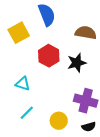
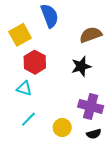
brown semicircle: (86, 33) -> (91, 35), turned -30
red hexagon: (49, 56) -> (35, 62), moved

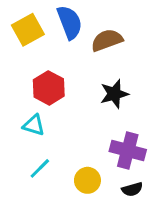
yellow square: (20, 35) -> (28, 30), moved
brown semicircle: (91, 35) -> (107, 40), moved

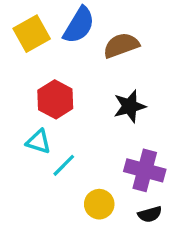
blue semicircle: (70, 22) -> (79, 25), turned 52
cyan line: (40, 168) -> (64, 165), moved

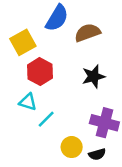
yellow square: (32, 34) -> (23, 42), moved
black semicircle: (150, 214) -> (97, 154), moved

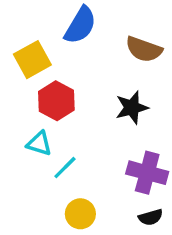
brown semicircle: (87, 33) -> (144, 49), moved, turned -140
yellow circle: (72, 147) -> (80, 214), moved
black semicircle: (97, 154) -> (151, 217), moved

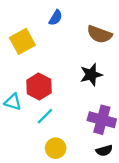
blue semicircle: (80, 25) -> (56, 18), size x0.6
red hexagon: (56, 101) -> (39, 86), moved
cyan triangle: (39, 144) -> (13, 102), moved

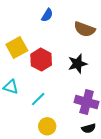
yellow square: (22, 41) -> (17, 47), moved
red hexagon: (39, 86) -> (41, 60), moved

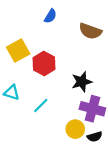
black star: (78, 64) -> (82, 82), moved
yellow circle: (47, 126) -> (75, 129), moved

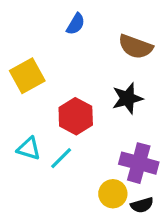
red hexagon: (44, 63) -> (76, 116), moved
black star: (82, 82) -> (127, 98), moved
cyan triangle: (12, 93) -> (29, 149), moved

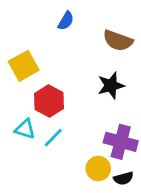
red hexagon: (76, 116) -> (49, 101), moved

